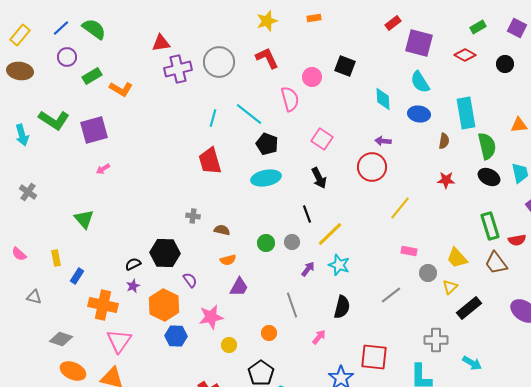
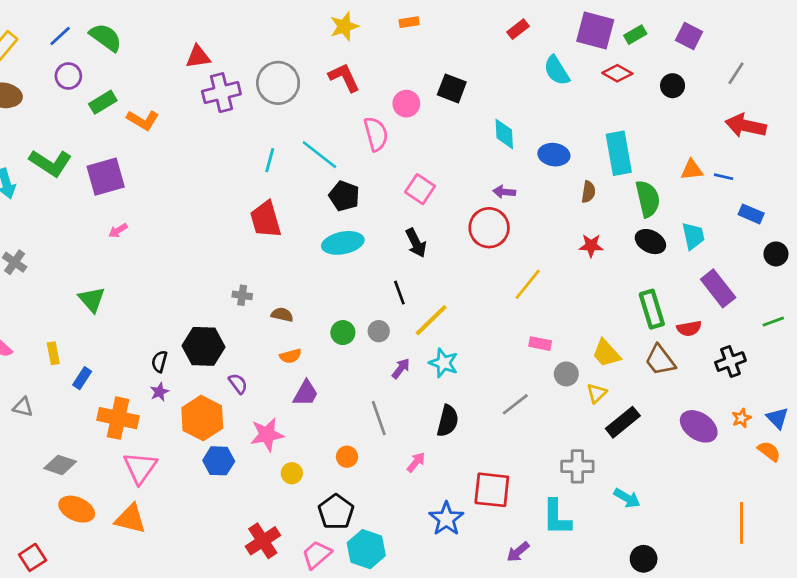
purple square: (419, 43) -> (595, 30), moved
cyan semicircle: (420, 82) -> (557, 70), moved
black semicircle: (133, 264) -> (159, 362), turned -49

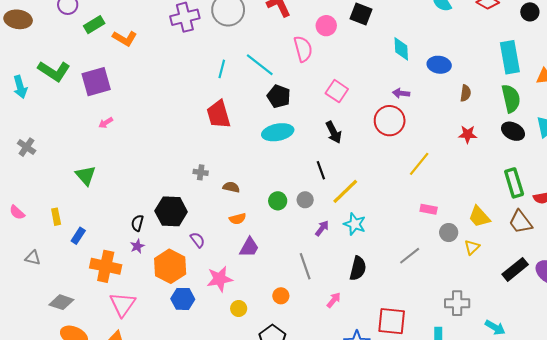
cyan rectangle: (619, 153) -> (510, 57), moved
black rectangle: (623, 422) -> (515, 269), moved

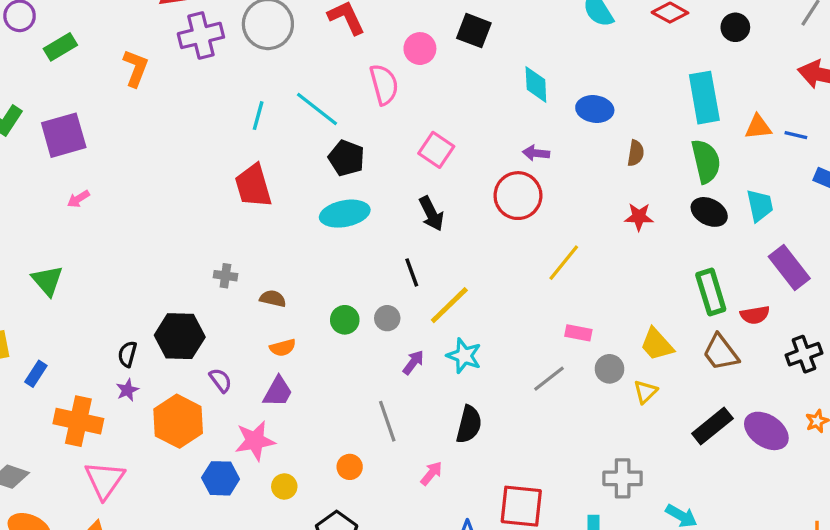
orange L-shape: (125, 38) -> (136, 68), moved, turned -100
purple trapezoid: (249, 247) -> (278, 392), moved
gray line: (410, 256) -> (549, 379), moved
blue hexagon: (183, 299) -> (221, 478), moved

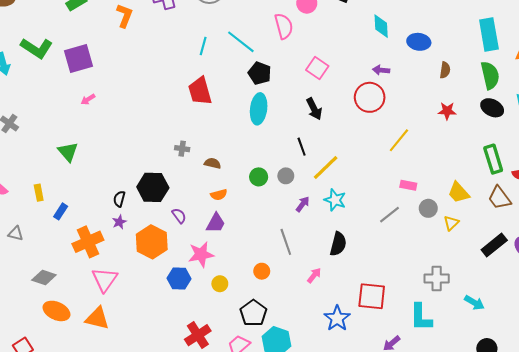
cyan ellipse: (345, 214) -> (259, 109), turned -72
orange cross: (78, 421) -> (88, 242), turned -36

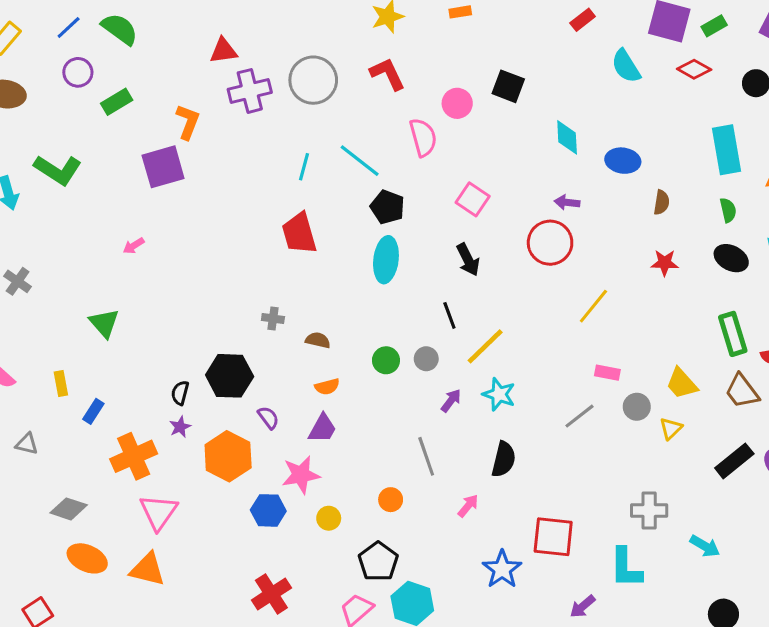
purple square: (78, 59) -> (163, 167), moved
green semicircle: (490, 75) -> (728, 210), size x0.6
red cross: (198, 335) -> (271, 594), moved

